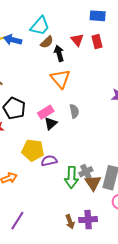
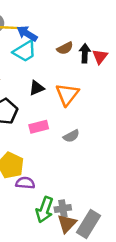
cyan trapezoid: (40, 26) -> (25, 51), moved
black arrow: (59, 53) -> (85, 53), moved
gray semicircle: (74, 111) -> (71, 136), turned 56
black triangle: (51, 123) -> (37, 88), moved

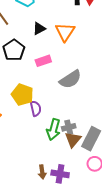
gray semicircle: (71, 136) -> (70, 79), moved, size x1.6
purple semicircle: (25, 183) -> (36, 108), turned 77

